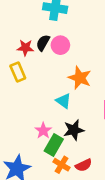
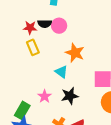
black semicircle: (43, 43) -> (45, 24), turned -120
yellow rectangle: (18, 72) -> (33, 47), moved
green rectangle: (54, 145) -> (22, 110), moved

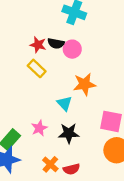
yellow rectangle: (33, 47) -> (37, 68), turned -35
orange star: (75, 53) -> (85, 84), turned 30

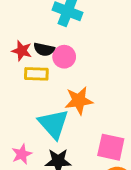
yellow rectangle: (37, 68) -> (36, 74), moved, turned -42
cyan triangle: (64, 103) -> (53, 124), size x1.6

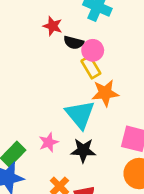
red star: (22, 51) -> (53, 26), moved
yellow rectangle: (36, 74) -> (91, 67), moved, turned 55

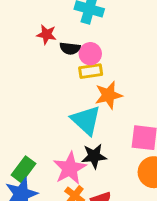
yellow rectangle: (91, 67) -> (91, 71), turned -60
pink star: (49, 142) -> (70, 168), moved, size x1.6

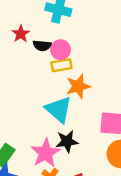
red star: (46, 34) -> (21, 34), turned 30

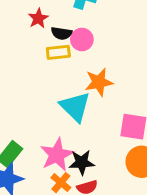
yellow rectangle: (61, 65) -> (58, 52), moved
black star: (67, 141) -> (82, 162), moved

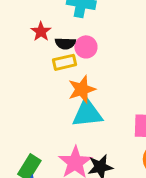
orange star: (99, 82) -> (82, 89), moved
cyan triangle: (75, 107) -> (87, 113), turned -44

